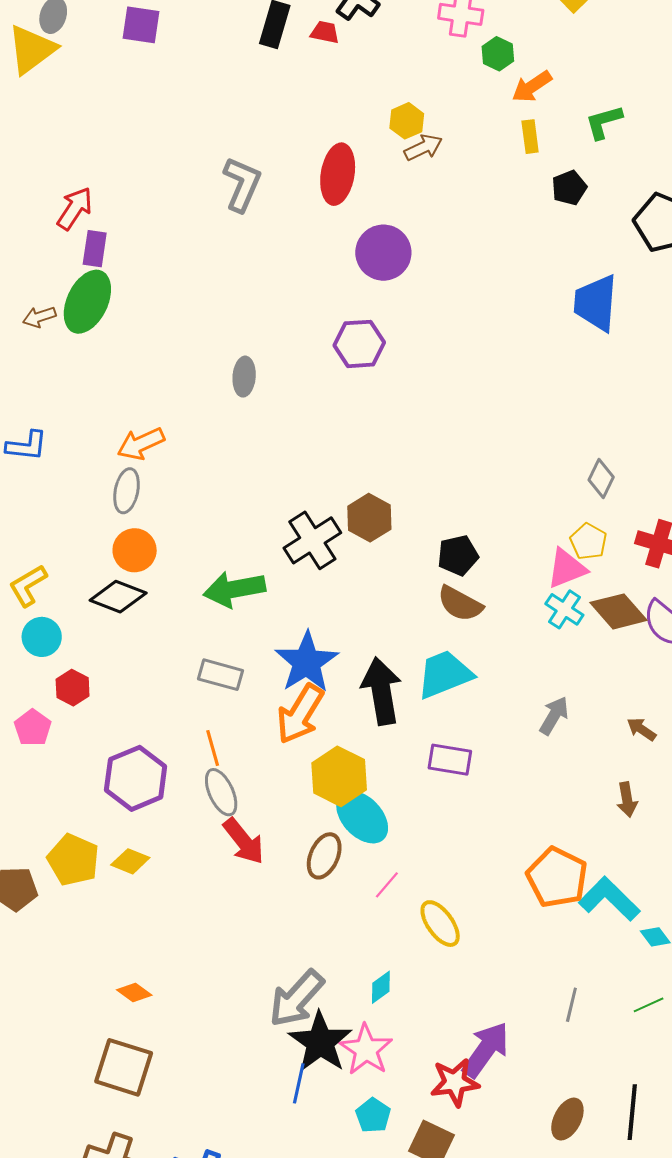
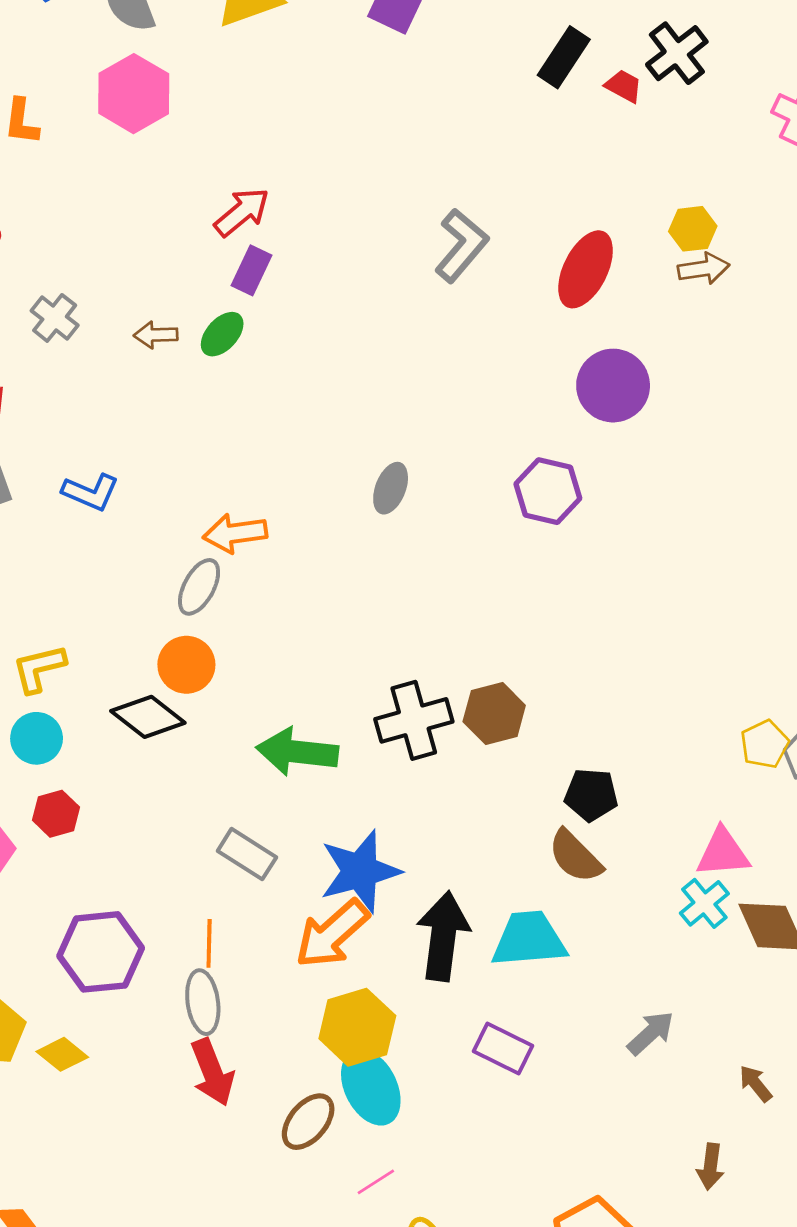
green ellipse: (87, 302) -> (222, 334), size x0.6
yellow pentagon: (588, 541) -> (765, 744), moved

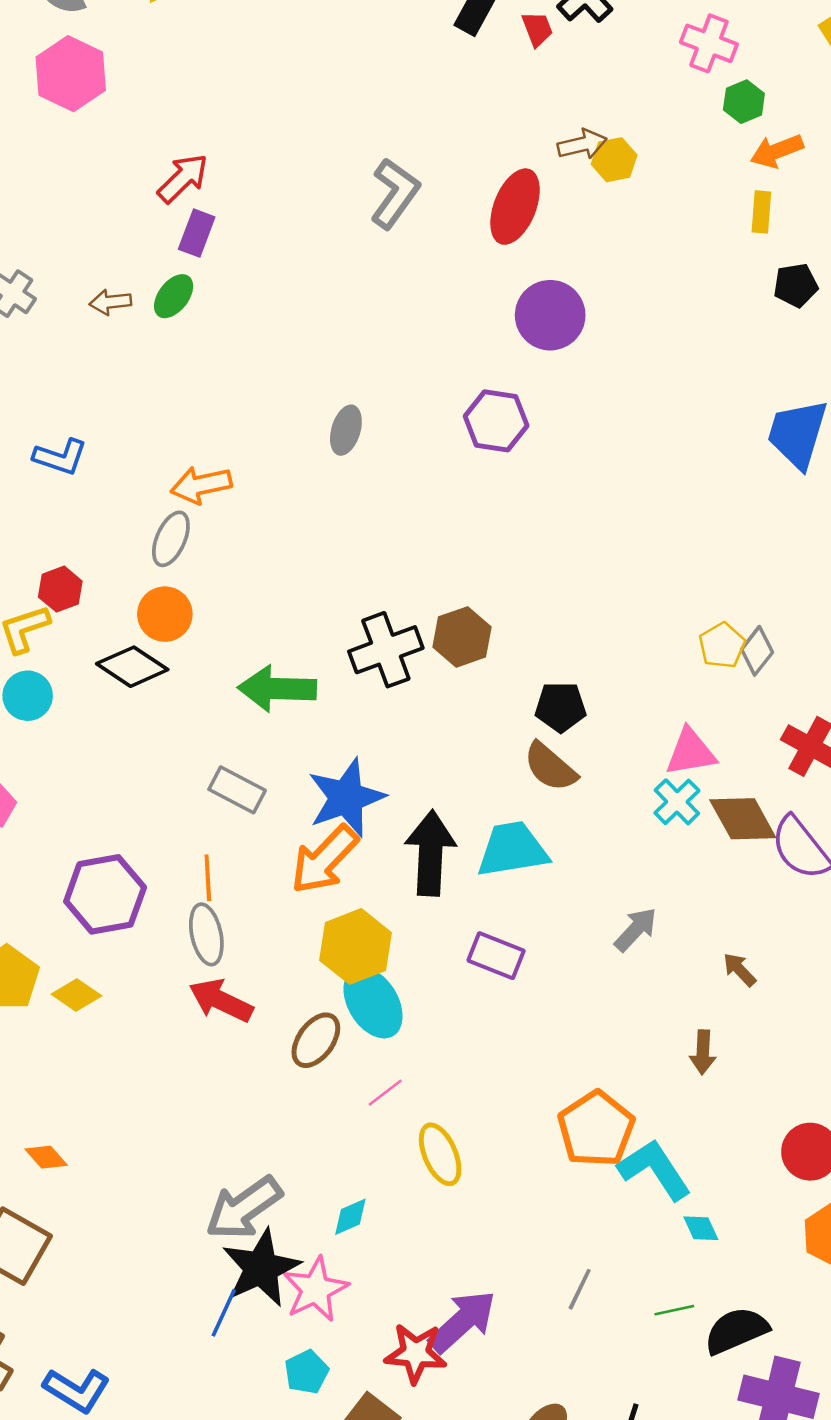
red trapezoid: (624, 86) -> (537, 29), turned 45
brown arrow: (704, 269) -> (582, 144), moved
red hexagon: (56, 814) -> (60, 589), moved
red arrow: (212, 1072) -> (221, 1001), turned 142

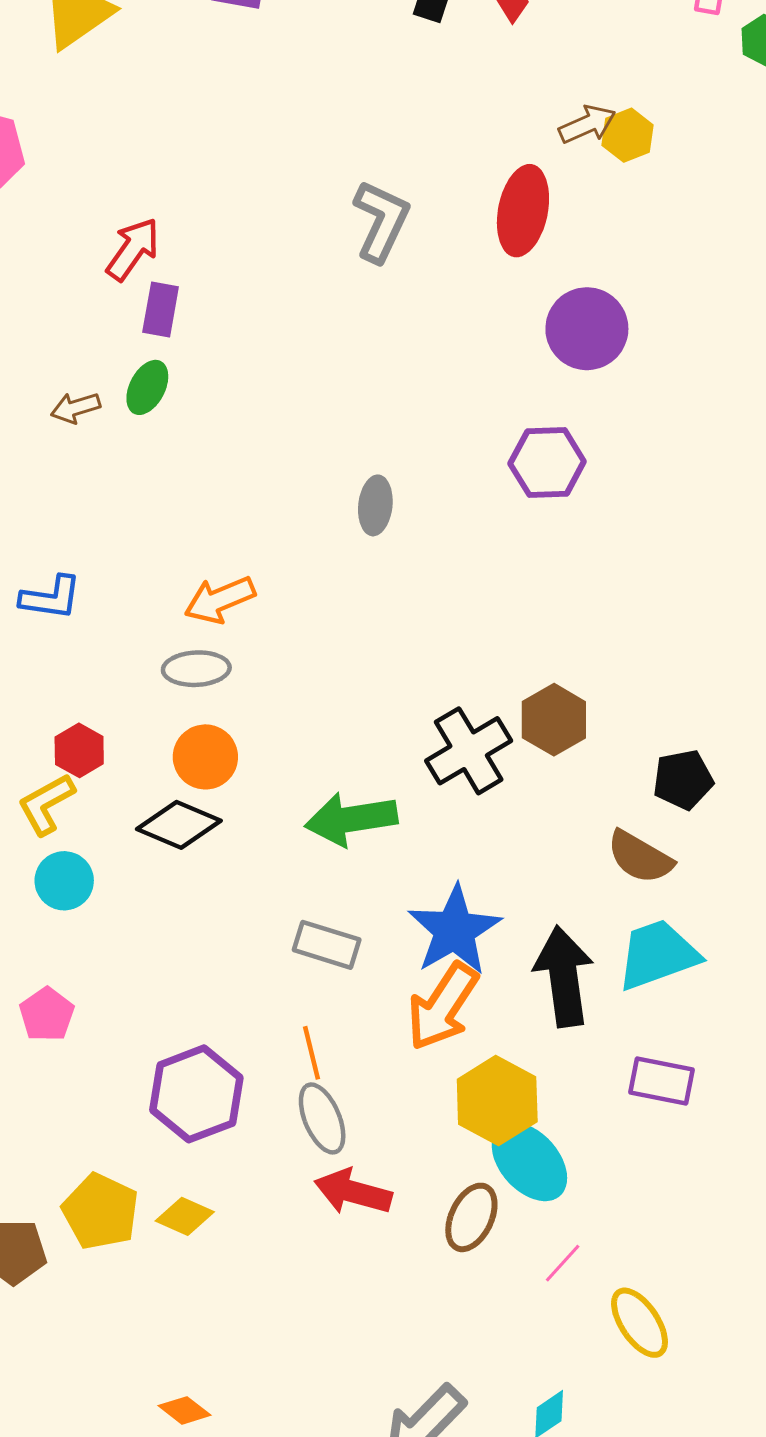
gray ellipse: (171, 539) -> (196, 669), turned 74
brown semicircle: (550, 767) -> (640, 857), moved

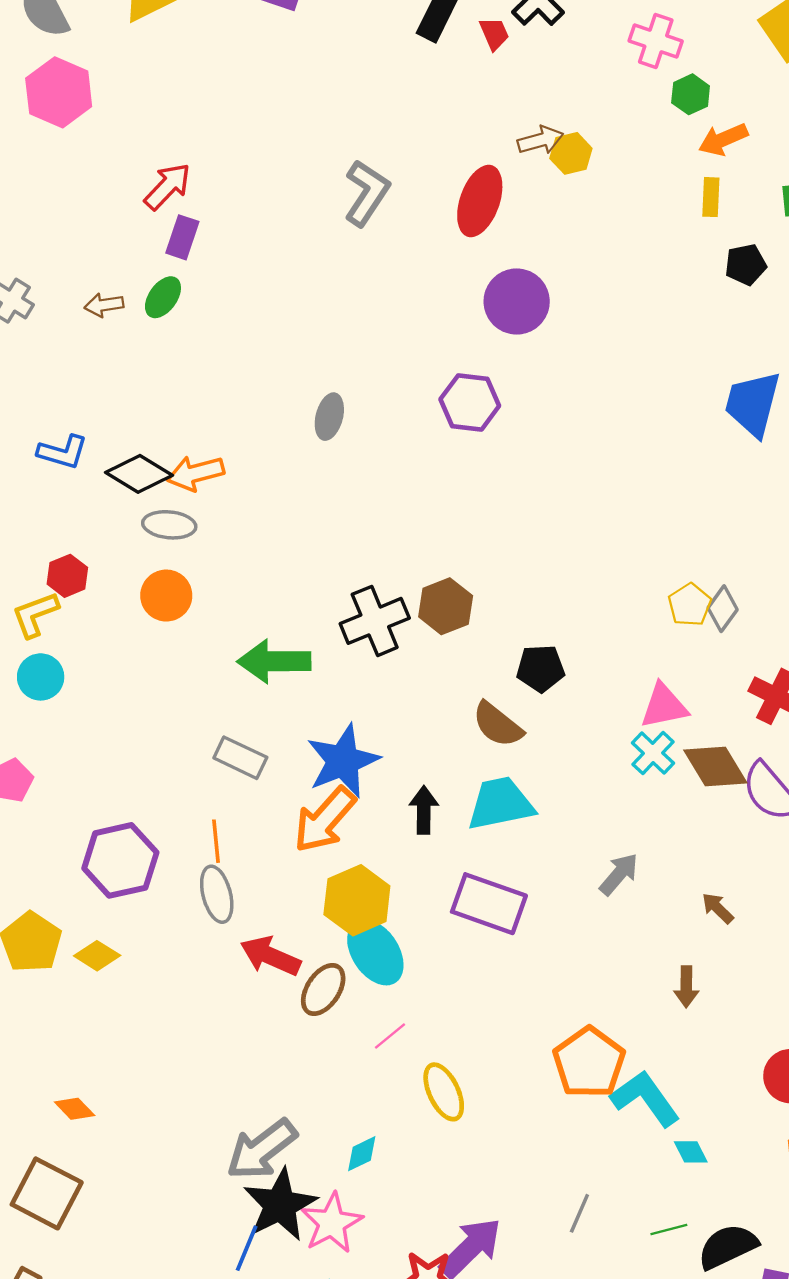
black diamond: (179, 825) -> (139, 474), moved
black arrow: (564, 976) -> (424, 810), size x0.6
purple rectangle: (662, 1081) -> (489, 904), size x1.4
red arrow: (353, 1192) -> (270, 956), moved

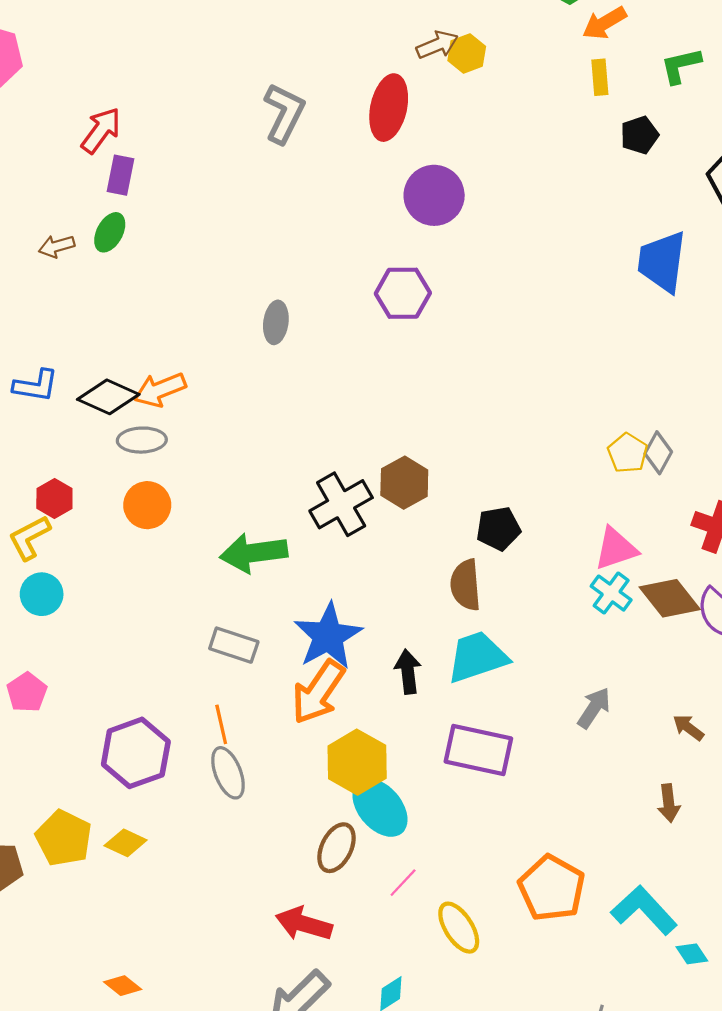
brown semicircle: (498, 725) -> (466, 585), turned 54
red arrow: (270, 956) -> (304, 924), moved
orange pentagon: (589, 1063) -> (552, 888), moved

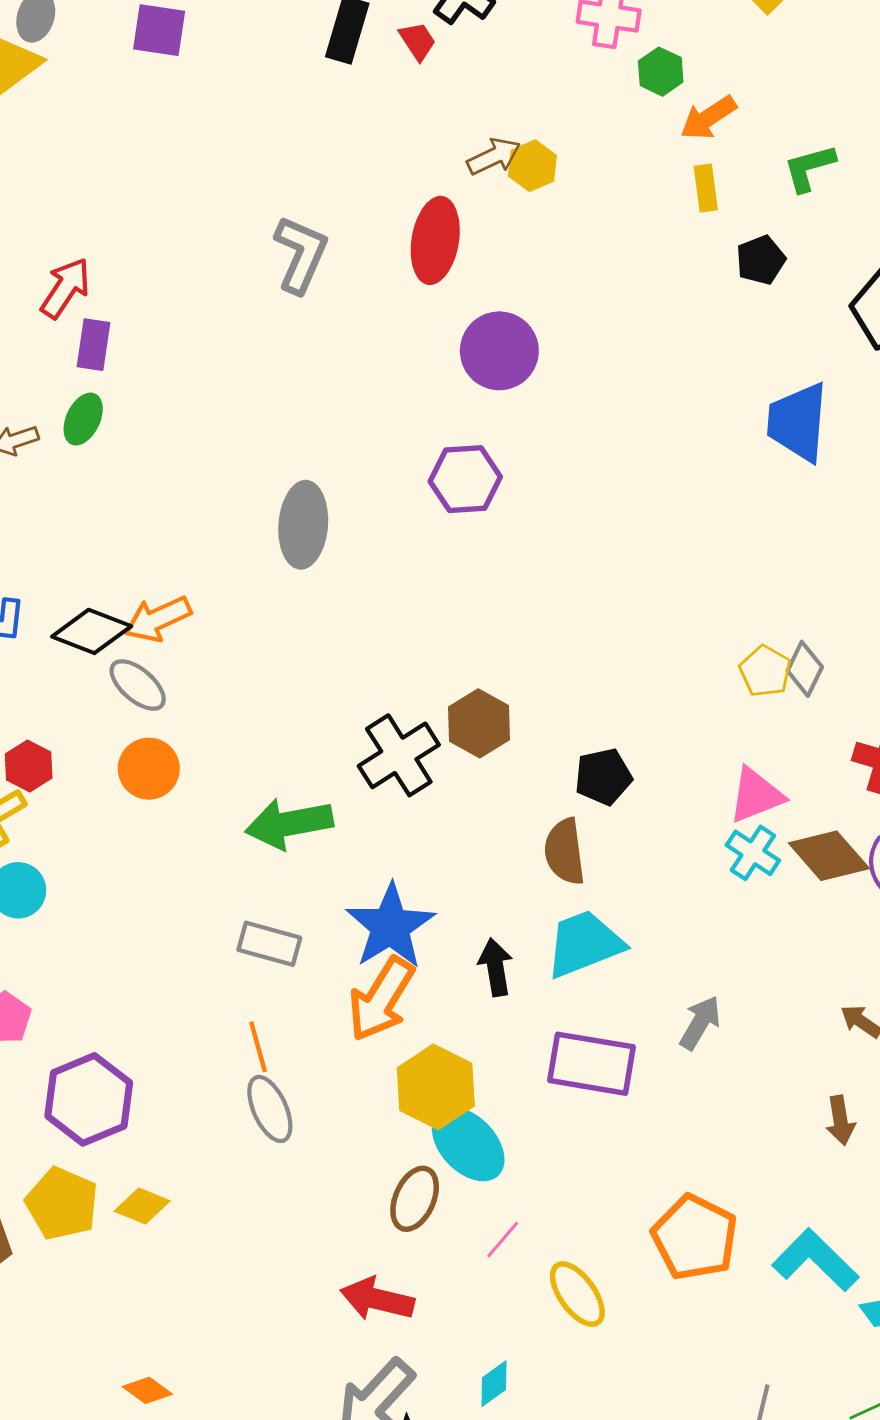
gray ellipse: (276, 322) -> (303, 525), size x1.5
gray ellipse: (142, 440) -> (138, 685), turned 45
gray arrow: (594, 708) -> (700, 1023), moved
purple hexagon: (136, 753) -> (89, 1099), moved

